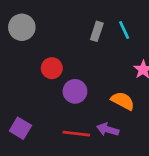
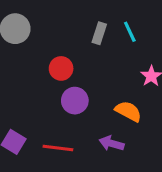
red circle: (52, 68) -> (61, 68), moved
red line: (76, 134) -> (58, 148), moved

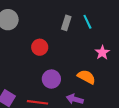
purple circle: (75, 101) -> (51, 79), moved

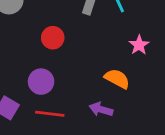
purple circle: (51, 79) -> (41, 82), moved

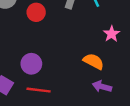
red circle: (53, 38) -> (36, 12), moved
purple arrow: (101, 109) -> (102, 86), moved

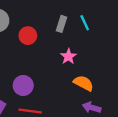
pink star: (112, 34) -> (68, 56), moved

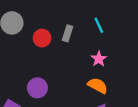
gray rectangle: (61, 24) -> (68, 33), moved
pink star: (68, 56) -> (99, 59), moved

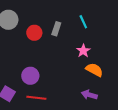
orange semicircle: (98, 86) -> (94, 70), moved

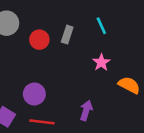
orange semicircle: (94, 70) -> (129, 85), moved
purple arrow: (89, 95) -> (86, 110), moved, turned 91

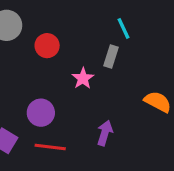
gray rectangle: (67, 35) -> (111, 57), moved
pink star: (101, 62) -> (83, 78), moved

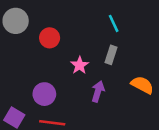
gray rectangle: (111, 57) -> (111, 55), moved
purple arrow: (105, 133) -> (98, 91), moved

